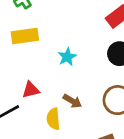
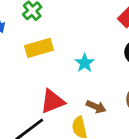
red triangle: (31, 90) -> (52, 101), size x1.4

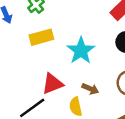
cyan star: (85, 63) -> (81, 51), size x1.6

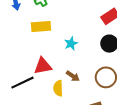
cyan star: (81, 51) -> (71, 44), size x0.6

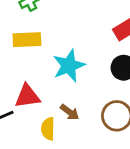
cyan star: (71, 44) -> (69, 66), size x1.6

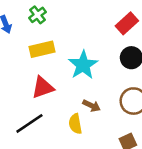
red triangle: (27, 96) -> (43, 87), moved

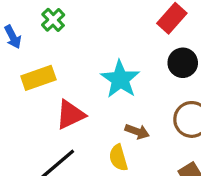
yellow rectangle: (42, 49) -> (38, 78), moved

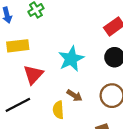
red triangle: (70, 115) -> (33, 75), turned -35

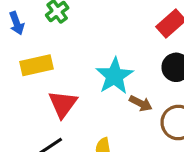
brown arrow: (74, 95) -> (141, 103), moved

